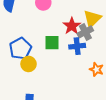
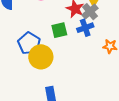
yellow circle: (29, 64) -> (41, 57), size x1.5

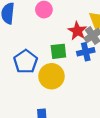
yellow circle: (41, 57) -> (51, 76), moved

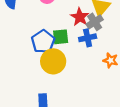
blue pentagon: (26, 62) -> (43, 42), moved

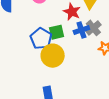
gray cross: (95, 22) -> (93, 28), moved

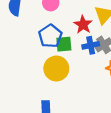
blue pentagon: (41, 38) -> (50, 36), moved

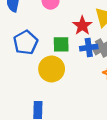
blue pentagon: (50, 36) -> (26, 42), moved

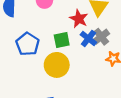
blue cross: (89, 48) -> (88, 38), turned -35

